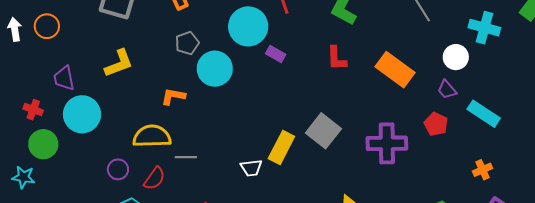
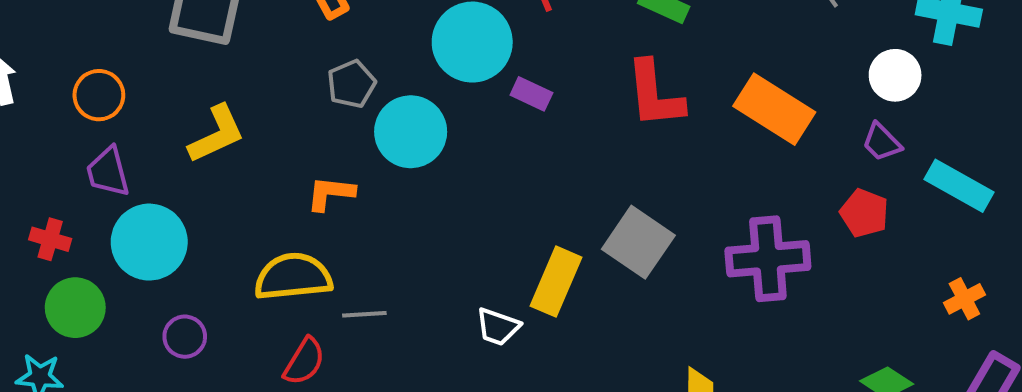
orange circle: (47, 26) -> (99, 95), moved
red L-shape: (337, 58) -> (655, 94), size x1.4
white trapezoid: (251, 168) -> (498, 327), turned 30
purple circle: (118, 169) -> (185, 337), moved

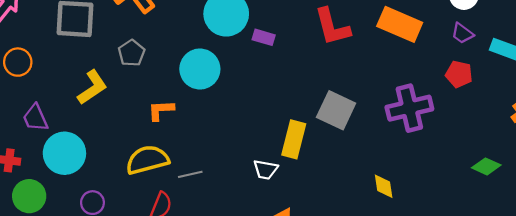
gray pentagon: (351, 84) -> (131, 53), moved
orange circle: (99, 95) -> (18, 62), moved

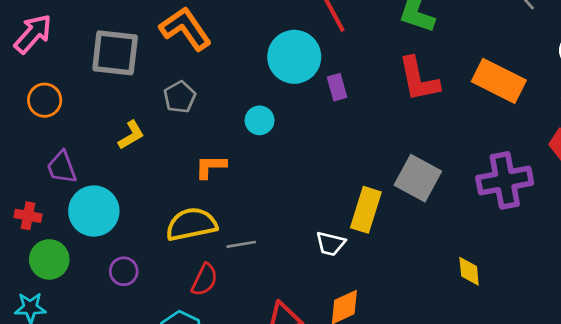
purple rectangle: (264, 37) -> (337, 87), turned 55
cyan circle: (200, 69) -> (260, 120), size x0.6
yellow L-shape: (92, 87) -> (131, 135), size x0.7

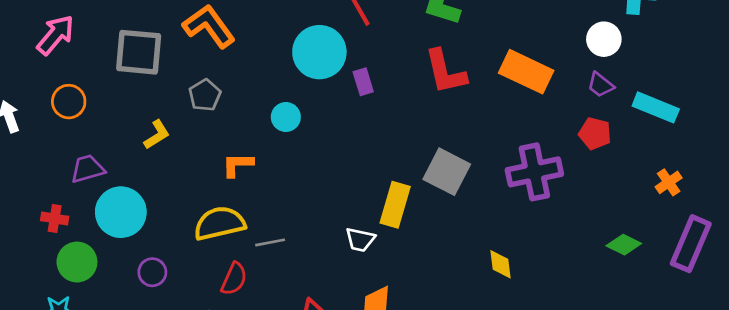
purple trapezoid: (62, 167) -> (87, 169), turned 96

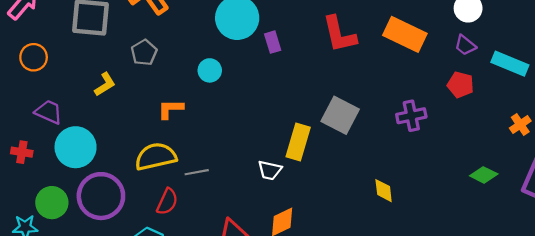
purple trapezoid: (87, 169) -> (49, 112), turned 40
purple cross: (534, 172) -> (411, 116), size x0.7
green circle: (77, 262) -> (52, 203), moved
purple circle: (152, 272) -> (101, 196), size x2.0

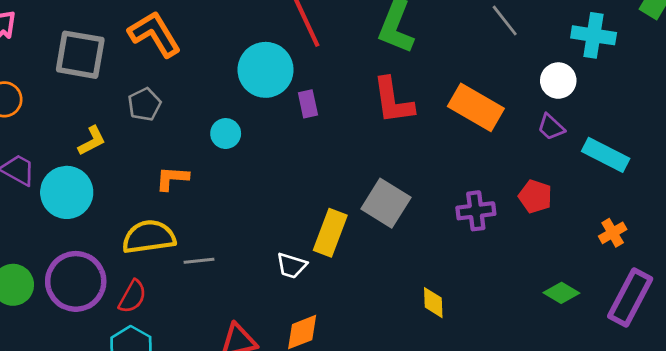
red pentagon: (461, 85) -> (535, 196), moved
cyan circle: (76, 147) -> (67, 192), moved
red semicircle: (167, 202) -> (132, 297), moved

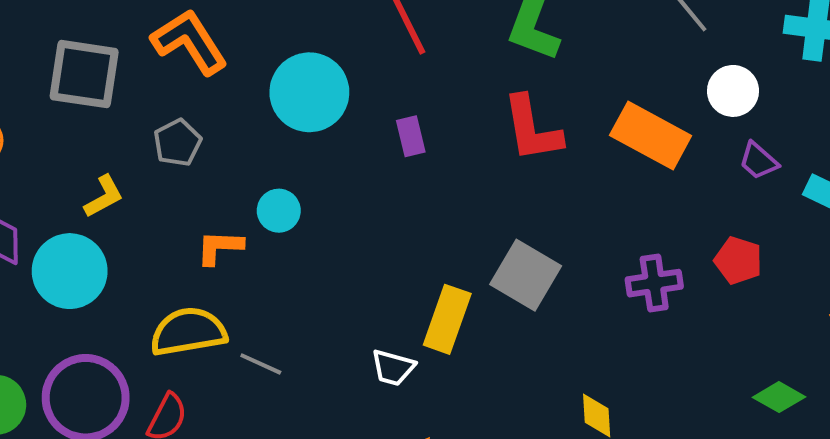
cyan circle: (266, 70) -> (309, 92), moved
white circle: (558, 81) -> (733, 91), moved
cyan circle: (226, 134) -> (279, 211), moved
gray line: (199, 261) -> (261, 364), turned 32

